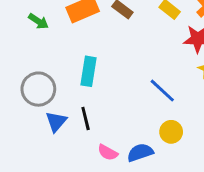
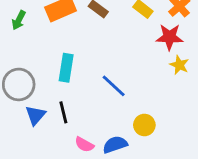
green arrow: (38, 21) -> (19, 20), turned 84
blue line: (162, 91) -> (114, 86), moved

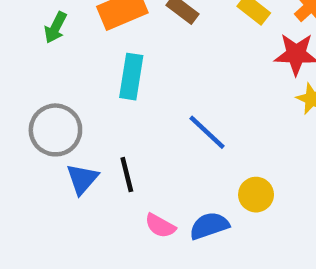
cyan rectangle: (66, 68) -> (131, 77), moved

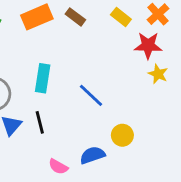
cyan rectangle: (131, 77) -> (43, 78), moved
pink semicircle: (160, 226) -> (58, 167), moved

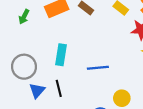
blue line: (91, 95) -> (98, 68), turned -48

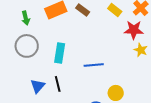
green arrow: (24, 17) -> (26, 18), turned -40
gray circle: (24, 67) -> (27, 46), moved

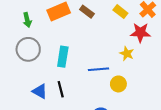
yellow star: (141, 50) -> (127, 54), moved
blue triangle: (38, 86) -> (40, 91), turned -42
yellow circle: (116, 93) -> (118, 84), moved

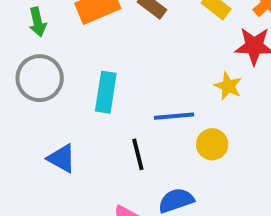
black line: (61, 89) -> (138, 154), moved

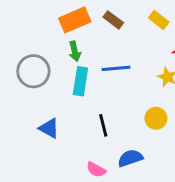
green arrow: (38, 22) -> (75, 51), moved
blue line: (174, 116) -> (116, 68), moved

